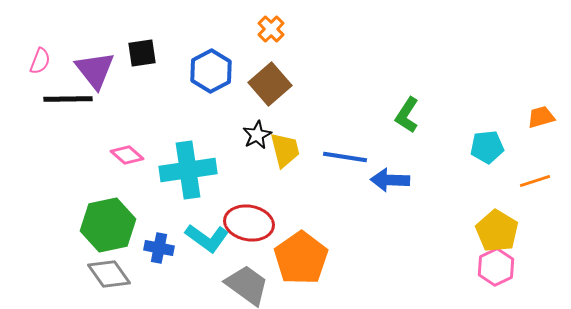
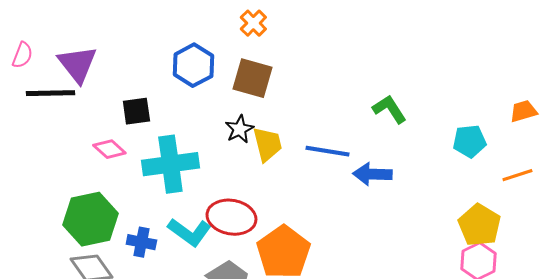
black square: (142, 53) -> (136, 111), moved
brown square: (270, 84) -> (252, 78), turned -33
green L-shape: (407, 115) -> (389, 109), turned 114

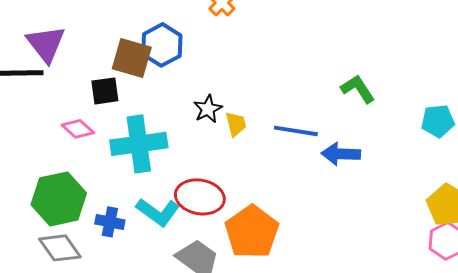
brown square: (252, 78) -> (132, 58), moved
yellow trapezoid: (267, 144) -> (236, 124), size x0.7

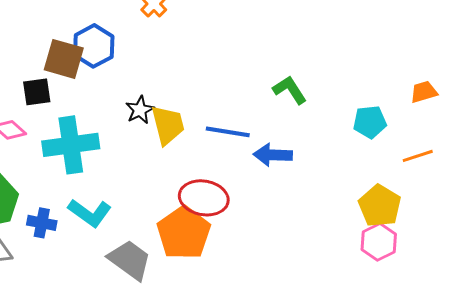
yellow trapezoid: (236, 124) -> (168, 125), size x1.6
red ellipse: (200, 197) -> (204, 198), moved

